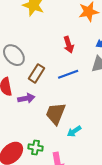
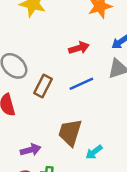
red arrow: (69, 45) -> (79, 48), turned -84
purple arrow: (26, 98) -> (31, 150), moved

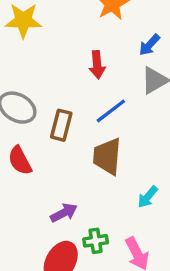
red arrow: (79, 48) -> (97, 65), turned 114
brown trapezoid: (70, 133) -> (107, 156), moved

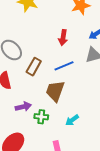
purple arrow: (64, 213) -> (23, 107), moved
green cross: (96, 241) -> (41, 117), moved

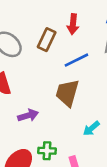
brown rectangle: (34, 67) -> (47, 40), moved
green cross: (41, 117) -> (47, 151), moved

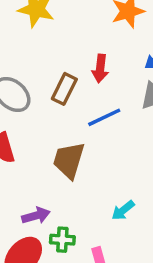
brown trapezoid: (67, 93) -> (69, 160), moved
purple arrow: (28, 115) -> (36, 216), moved

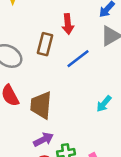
brown trapezoid: (69, 160) -> (41, 105), moved
cyan arrow: (123, 210) -> (104, 104), moved

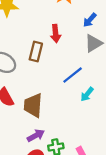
blue line: (78, 59) -> (73, 75), moved
cyan arrow: (104, 104) -> (87, 94), moved

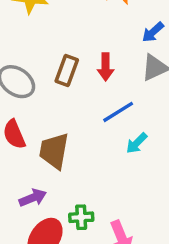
red arrow: (56, 34) -> (106, 67), moved
purple arrow: (36, 135) -> (33, 198), moved

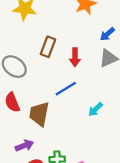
brown rectangle: (67, 71) -> (48, 47), moved
blue line: (118, 112) -> (66, 89), moved

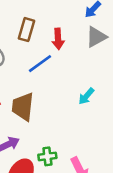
blue line: (66, 89) -> (40, 64), moved

